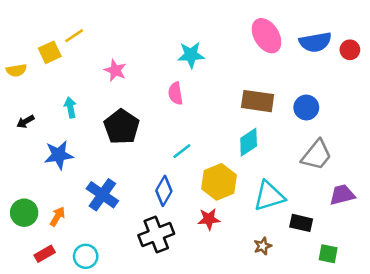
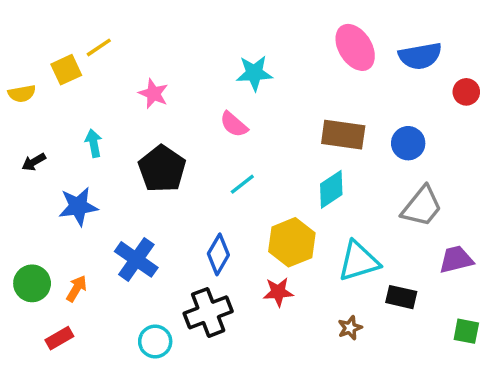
red circle: (350, 50) -> (466, 92), moved
pink semicircle: (175, 93) -> (234, 124), turned -40
cyan line: (182, 151) -> (242, 184), moved
green square: (328, 254) -> (466, 331), moved
cyan circle: (86, 256) -> (155, 341), moved

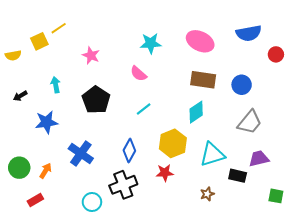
pink ellipse: (355, 47) -> (200, 41), moved, turned -32
purple trapezoid: (456, 259) -> (259, 159), moved

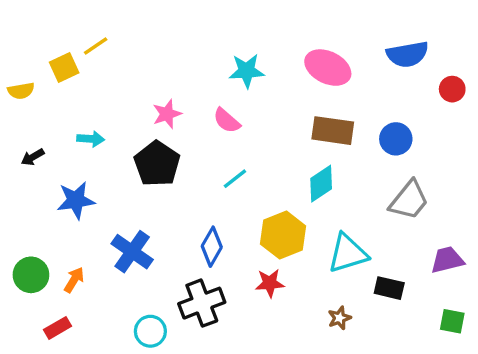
pink star: (91, 55) -> (167, 114), moved, turned 30
cyan arrow: (56, 85) -> (91, 139), turned 105
purple trapezoid: (259, 159) -> (447, 260), moved

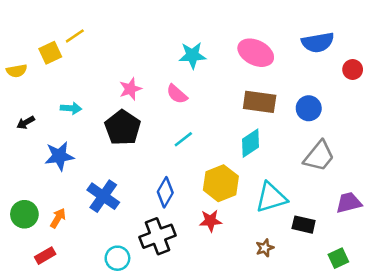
green square: (452, 321) -> (338, 258), moved, turned -36

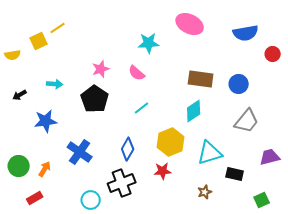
pink ellipse: (256, 53) -> (190, 24), moved

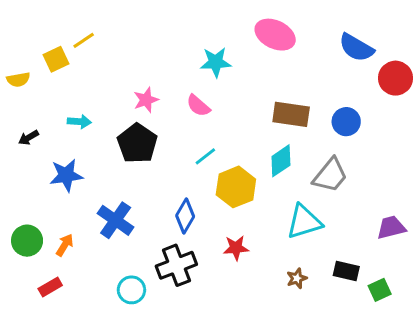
blue semicircle: (246, 33) -> (356, 48), turned 40
red circle: (273, 54) -> (396, 78), size x1.5
gray trapezoid: (247, 121) -> (330, 175), moved
yellow hexagon: (171, 142) -> (236, 187), moved
black rectangle: (235, 174) -> (346, 271), moved

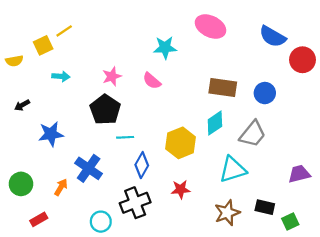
cyan arrow: (79, 122) -> (61, 76), moved
cyan line: (205, 156) -> (125, 137), moved, turned 35
orange arrow: (65, 245) -> (61, 187), moved
brown star: (297, 278) -> (227, 213), size x1.6

